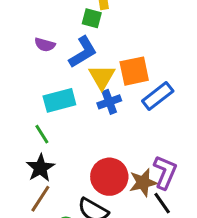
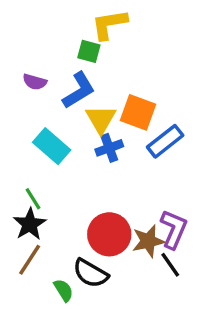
orange square: (134, 71) -> (138, 112), turned 32
cyan rectangle: (59, 100) -> (52, 146), turned 56
green line: (42, 134) -> (33, 199), moved

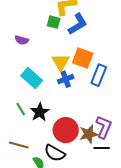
blue L-shape: (79, 90) -> (78, 24), moved
blue rectangle: (165, 141) -> (99, 75), turned -30
black star: (30, 224) -> (40, 112), moved
brown line: (30, 260) -> (19, 145), turned 72
black line: (170, 265) -> (102, 148), turned -56

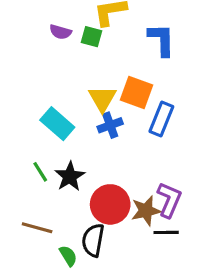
blue L-shape: (78, 24) -> (161, 40), moved, turned -60
purple semicircle: (22, 40) -> (60, 32), moved
black semicircle: (55, 153) -> (93, 240), turned 70

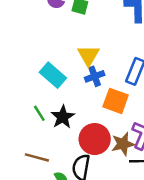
orange square: (137, 93) -> (116, 101), moved

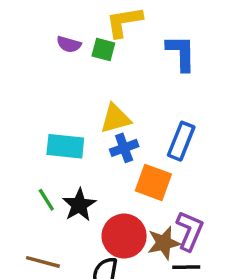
yellow triangle: (88, 55) -> (115, 119), turned 45
cyan rectangle: (53, 75) -> (65, 146), turned -35

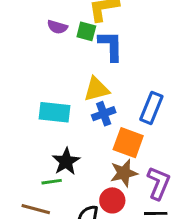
blue L-shape: (181, 53) -> (111, 46), moved
green line: (46, 200) -> (52, 182), moved, turned -66
red circle: (124, 236) -> (112, 200), moved, size x0.7
brown star: (164, 243) -> (124, 173), moved

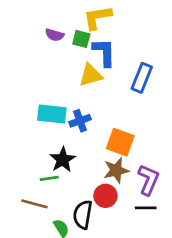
yellow triangle: (96, 89) -> (91, 75), moved
blue rectangle: (151, 108) -> (142, 78), moved
blue cross: (104, 114) -> (80, 121), moved

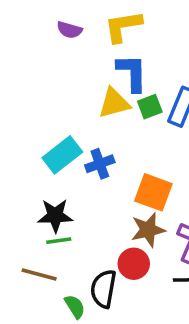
purple semicircle: (55, 35) -> (69, 30), moved
green square: (81, 39) -> (150, 107), moved, turned -36
cyan rectangle: (52, 114) -> (62, 155), turned -44
black star: (63, 160) -> (55, 216), moved, turned 30

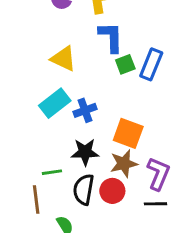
yellow triangle: (114, 103) -> (63, 59), moved, turned 40
black star: (55, 216) -> (85, 152), moved
brown line: (39, 274) -> (36, 200), turned 68
black semicircle: (103, 289) -> (84, 189), moved

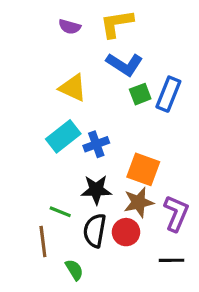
blue L-shape: (111, 37) -> (124, 64), turned 124
green line: (52, 172) -> (60, 212), turned 30
black line: (155, 204) -> (172, 260), moved

